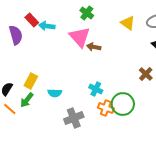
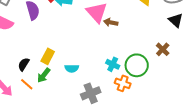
green circle: (123, 104) -> (137, 65), moved

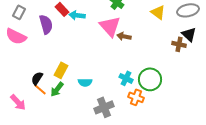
brown cross: (163, 49) -> (179, 44), moved, turned -32
orange line: (27, 84) -> (40, 89), moved

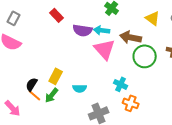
cyan arrow: (77, 15) -> (102, 30), moved
purple semicircle: (46, 24) -> (83, 30), moved, turned 114
pink triangle: (110, 26) -> (105, 49), moved
brown arrow: (124, 36) -> (131, 37), moved, size x1.5
green circle: (150, 79) -> (145, 56), moved

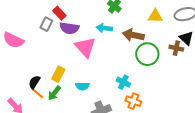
gray rectangle: (14, 18) -> (46, 24), moved
yellow triangle: (153, 18) -> (155, 16), turned -35
purple semicircle: (83, 30) -> (69, 28), moved
pink triangle: (105, 49) -> (85, 47), moved

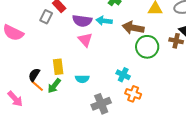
purple semicircle: (69, 28) -> (82, 21), moved
pink triangle: (85, 47) -> (85, 40), size x0.7
yellow rectangle: (58, 74) -> (58, 67), turned -35

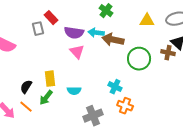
gray rectangle: (46, 17) -> (38, 29), turned -40
brown arrow: (133, 28) -> (113, 40), moved
orange line: (37, 86) -> (26, 107), moved

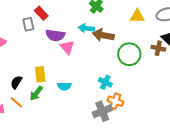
purple semicircle: (74, 33) -> (55, 35), moved
gray cross: (93, 116) -> (102, 111), moved

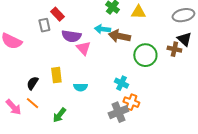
yellow triangle: (137, 16) -> (138, 12), moved
green arrow: (36, 93) -> (59, 115), moved

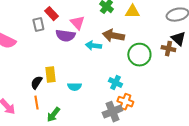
cyan arrow: (102, 29) -> (93, 46), moved
pink triangle: (83, 48) -> (77, 23), moved
black semicircle: (32, 83) -> (36, 83), moved
orange line: (32, 103) -> (36, 103), moved, turned 40

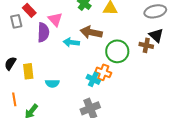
purple semicircle: (65, 36) -> (43, 32), turned -96
black semicircle: (36, 83) -> (10, 63), moved
orange cross: (125, 102) -> (103, 72), moved

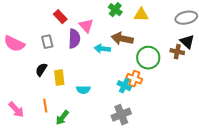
gray rectangle: (16, 21) -> (47, 42), moved

